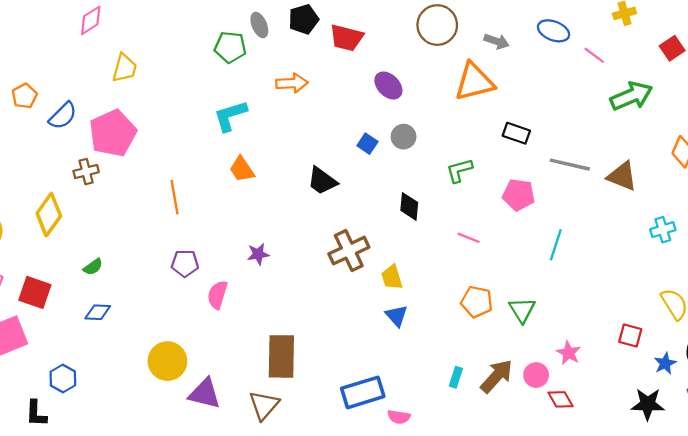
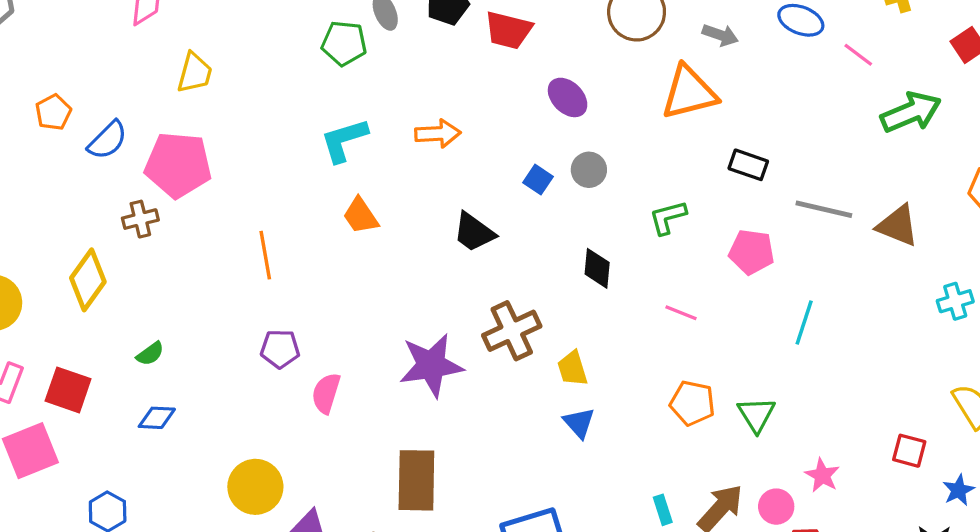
orange arrow: (292, 83) -> (438, 134), moved
pink pentagon: (113, 133) -> (178, 165), turned 30
purple star: (258, 254) -> (431, 365), moved, size x2.0
cyan rectangle: (456, 377) -> (663, 510), turned -36

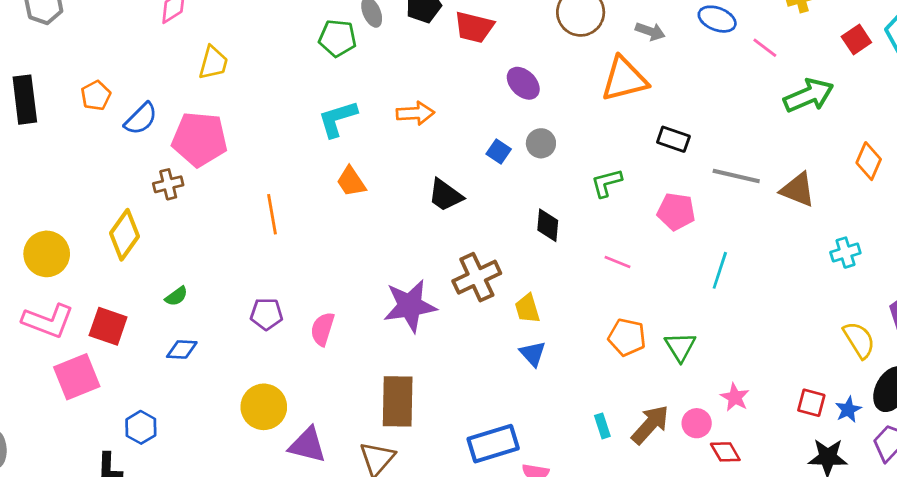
purple pentagon: (280, 349) -> (267, 314), moved
red square: (909, 451) -> (811, 403), moved

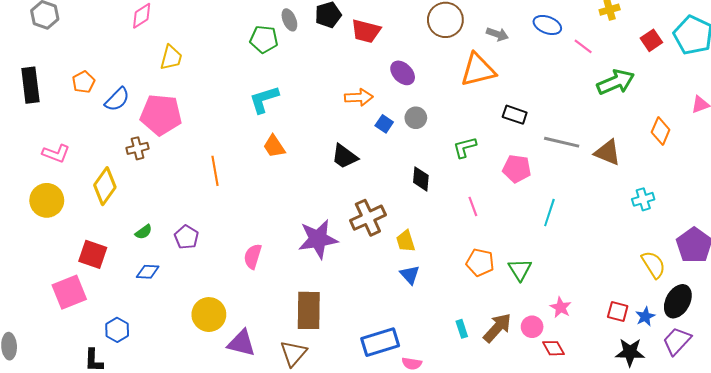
orange arrow: (415, 113) -> (359, 97), moved
pink line: (617, 262) -> (473, 206), turned 48
purple pentagon: (267, 314) -> (186, 237), moved, turned 30
pink L-shape: (48, 321) -> (56, 153), moved, size x0.7

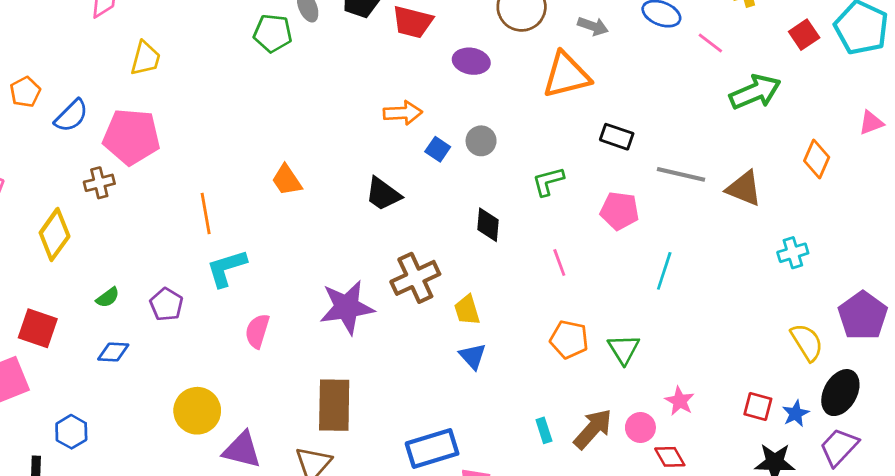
purple ellipse: (403, 73) -> (471, 61), moved, turned -35
cyan L-shape: (264, 99) -> (227, 268), moved

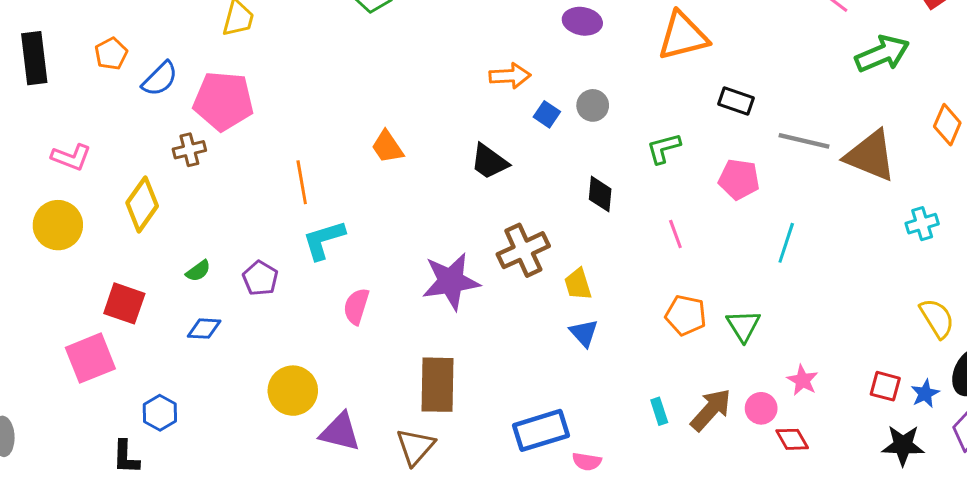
brown triangle: (744, 188) -> (870, 156), size x1.4

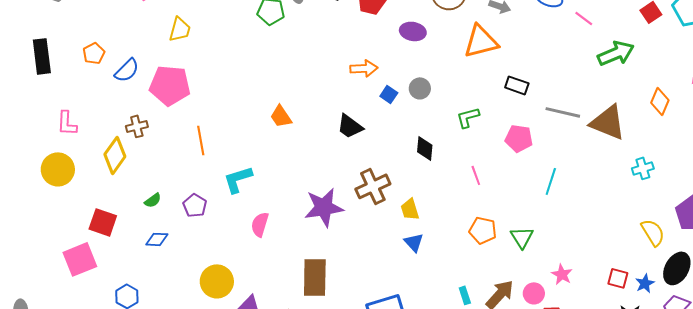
brown cross: (189, 150) -> (137, 126), moved
pink L-shape: (71, 157) -> (67, 123), turned 72
orange line: (302, 182) -> (201, 140), moved

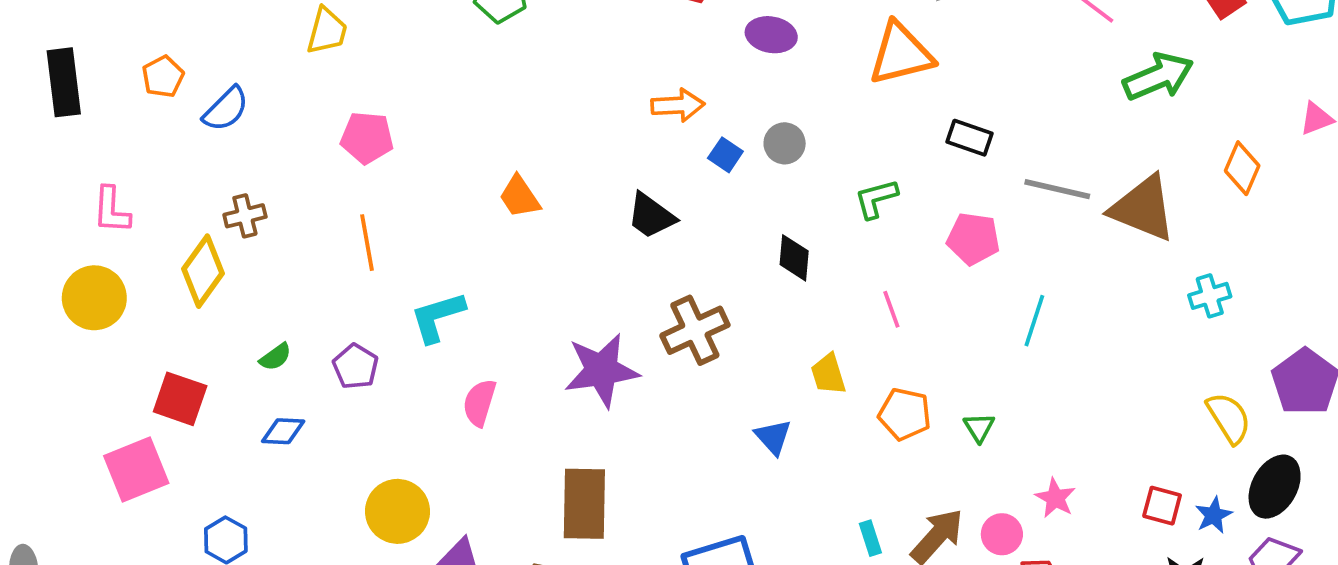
pink pentagon: (170, 85) -> (367, 138), moved, size x0.7
yellow trapezoid: (410, 209) -> (828, 374), moved
green triangle: (522, 237) -> (979, 427), size x0.7

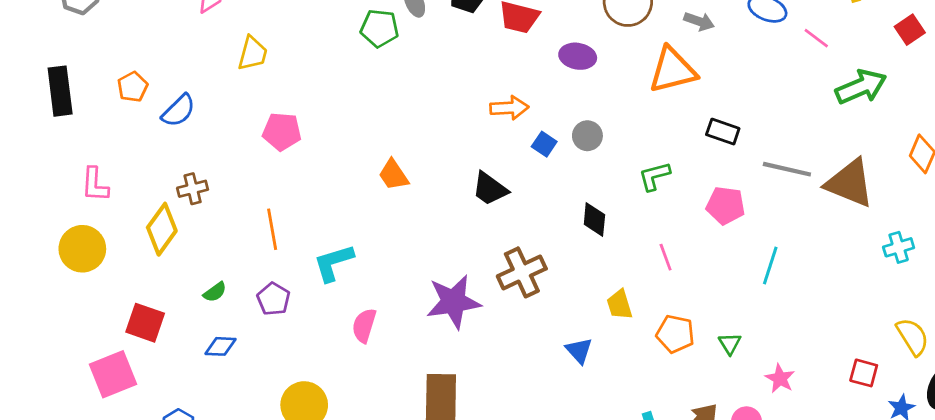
orange line: (367, 243) -> (272, 229), moved
pink star: (1055, 498) -> (780, 379), moved
red square: (1162, 506) -> (864, 373), moved

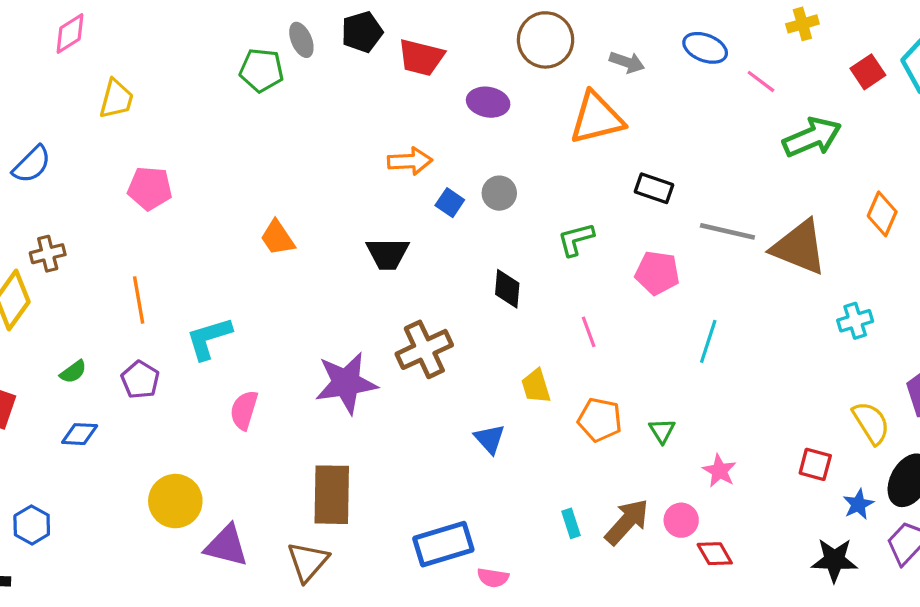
black trapezoid: (490, 189) -> (388, 254), turned -36

